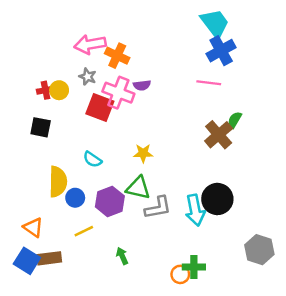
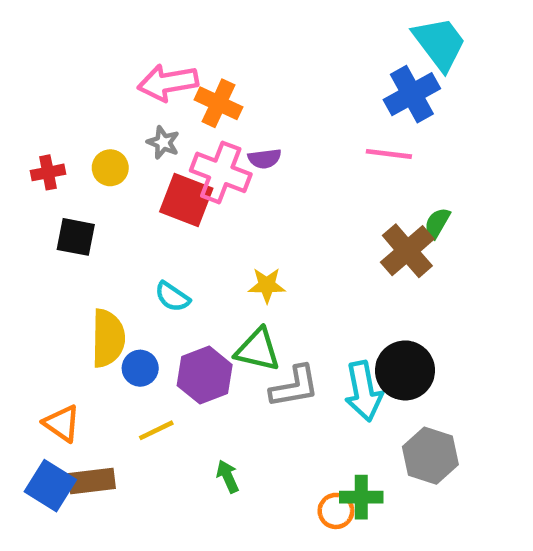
cyan trapezoid: (215, 23) -> (440, 43), moved
red cross: (45, 90) -> (48, 172), moved
gray hexagon: (259, 250) -> (430, 456), moved

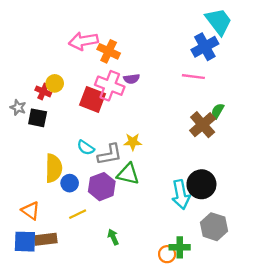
gray star: (163, 142) -> (18, 107), moved
red cross: (48, 172) -> (43, 91), moved, turned 35
gray L-shape: (294, 387) -> (110, 154), moved
blue square: (50, 486) -> (25, 242), turned -30

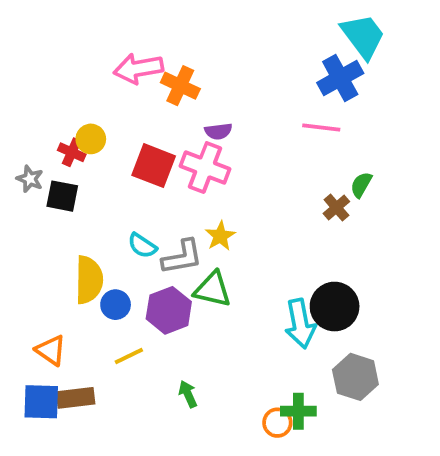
pink cross: (110, 86) -> (205, 168), moved
brown cross: (203, 125) -> (336, 207), size x0.6
yellow star: (133, 142) -> (220, 236), turned -30

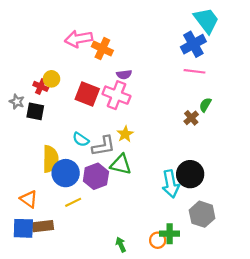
pink line: (321, 128) -> (194, 71), moved
blue circle: (116, 305) -> (66, 173), size x1.6
green arrow: (188, 394) -> (121, 245), moved

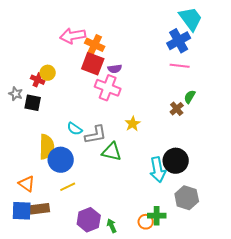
red square: (87, 94) -> (93, 64), moved
yellow star: (125, 134) -> (133, 124), moved
purple hexagon: (96, 176) -> (89, 220), moved

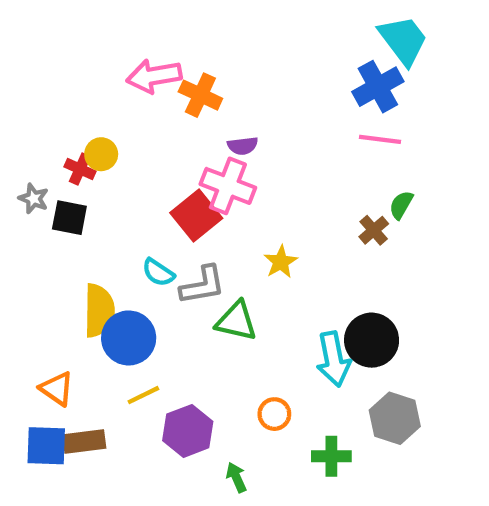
red square: (93, 64) -> (196, 215), moved, turned 30
purple hexagon: (89, 220) -> (188, 431), moved
orange circle: (146, 222) -> (274, 414), moved

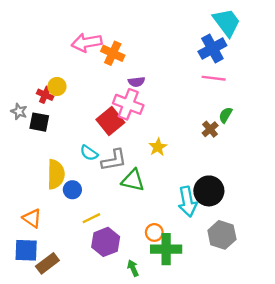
blue circle: (129, 338) -> (72, 190), size x0.6
yellow line: (143, 395) -> (91, 218), moved
brown rectangle: (84, 441) -> (47, 263), moved, turned -30
green cross: (331, 456) -> (166, 249), moved, size x1.4

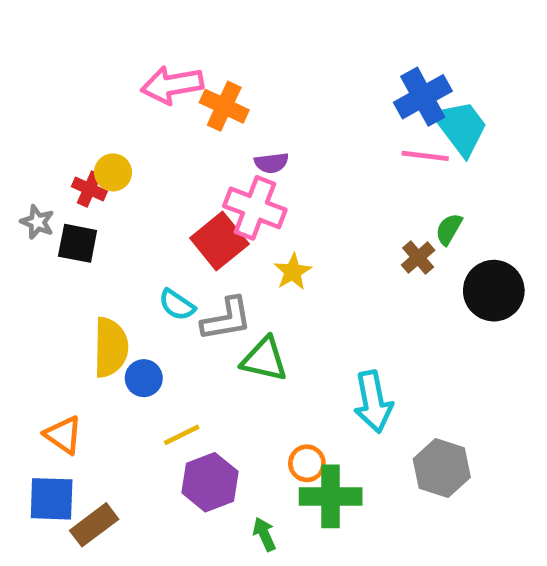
cyan trapezoid: (227, 22) -> (461, 127), moved
yellow star: (158, 147) -> (293, 272), moved
black circle: (209, 191) -> (494, 291), moved

